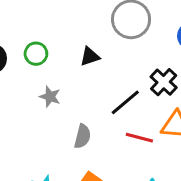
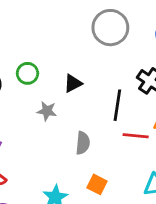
black triangle: (90, 56) -> (73, 83), moved
black line: (125, 102) -> (117, 105), turned -32

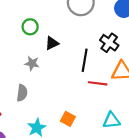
green circle: (27, 73) -> (30, 27), moved
gray semicircle: (83, 143) -> (22, 93), moved

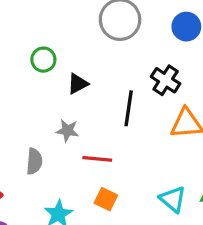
gray star: (32, 63) -> (67, 131), moved
red line: (98, 83) -> (97, 159), moved
cyan triangle: (111, 120) -> (173, 199), turned 48

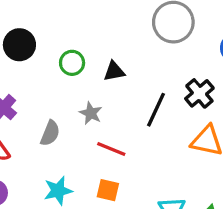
green circle: (43, 60) -> (72, 63), moved
orange square: (106, 199) -> (108, 190), turned -30

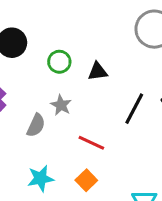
gray star: (91, 113) -> (61, 105), moved
orange square: (108, 190) -> (86, 180), turned 30

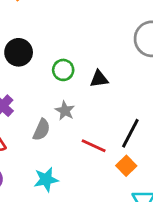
black line: (134, 109) -> (130, 133), moved
orange square: (86, 180) -> (126, 166), moved

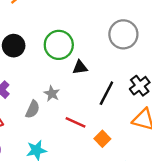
green circle: (63, 70) -> (59, 45), moved, size x1.6
black line: (130, 133) -> (106, 93), moved

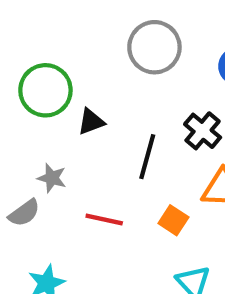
gray semicircle: (33, 109) -> (24, 213), turned 42
orange square: (102, 139) -> (173, 220), moved

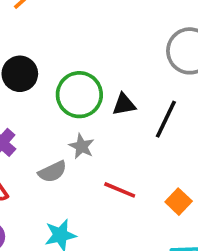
green circle: (45, 90) -> (79, 95), moved
black line: (147, 157) -> (166, 119), moved

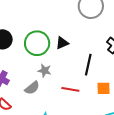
black line: (166, 119) -> (88, 65), moved
orange square: (179, 202) -> (103, 88), turned -32

